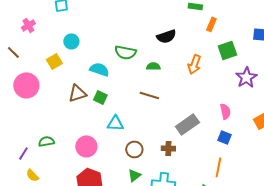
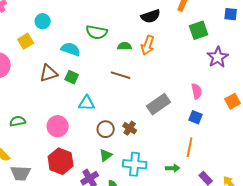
black semicircle: (166, 36) -> (151, 16), moved
orange arrow: (194, 64) -> (148, 45), moved
brown cross: (168, 148) -> (130, 128), moved, turned 32

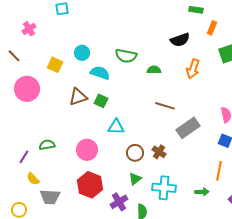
cyan circle: (43, 21) -> (82, 53), moved
yellow square: (26, 41) -> (55, 65), turned -35
orange arrow: (148, 45) -> (193, 69), moved
brown line: (121, 75) -> (165, 106), moved

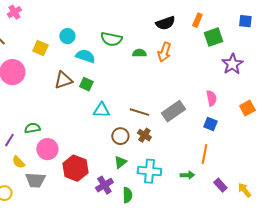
orange rectangle: (212, 28) -> (197, 20), moved
orange arrow: (193, 69) -> (164, 52), moved
brown line: (165, 106) -> (139, 112), moved
pink circle: (87, 150) -> (47, 149), moved

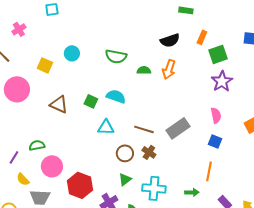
cyan semicircle: (85, 56) -> (116, 96), moved
purple star: (232, 64) -> (222, 81), moved
brown triangle: (63, 80) -> (59, 104), moved, turned 42

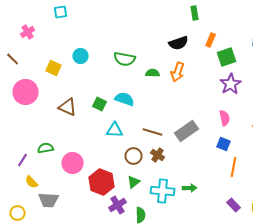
green rectangle: (186, 10) -> (195, 13), turned 72
pink circle: (52, 166) -> (73, 163), moved
orange line: (209, 171) -> (234, 167), moved
red hexagon: (80, 185) -> (102, 182), moved
green arrow: (192, 192) -> (190, 188), moved

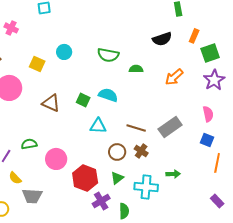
pink cross: (28, 32) -> (11, 28), turned -32
orange arrow: (178, 72) -> (174, 77), moved, turned 30
green arrow: (190, 188) -> (173, 174), moved

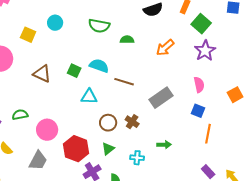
green square: (210, 53) -> (201, 24), turned -30
brown line: (136, 128) -> (124, 82), moved
cyan cross: (146, 187) -> (137, 158), size x0.6
gray trapezoid: (32, 196) -> (38, 161), moved, turned -65

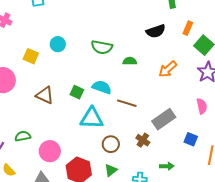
cyan triangle: (89, 97) -> (92, 118), size x1.4
blue square: (198, 111) -> (191, 139), moved
brown cross: (132, 122) -> (143, 140), moved

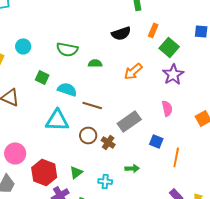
green square: (77, 92) -> (42, 77), moved
brown circle: (111, 144) -> (88, 135), moved

